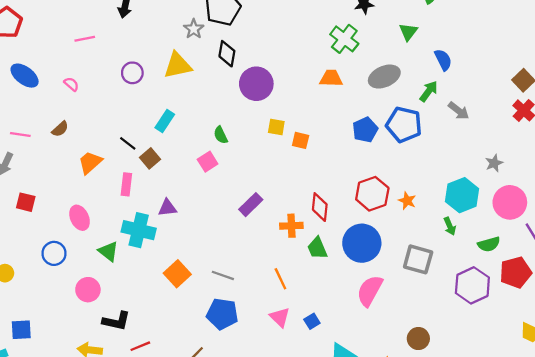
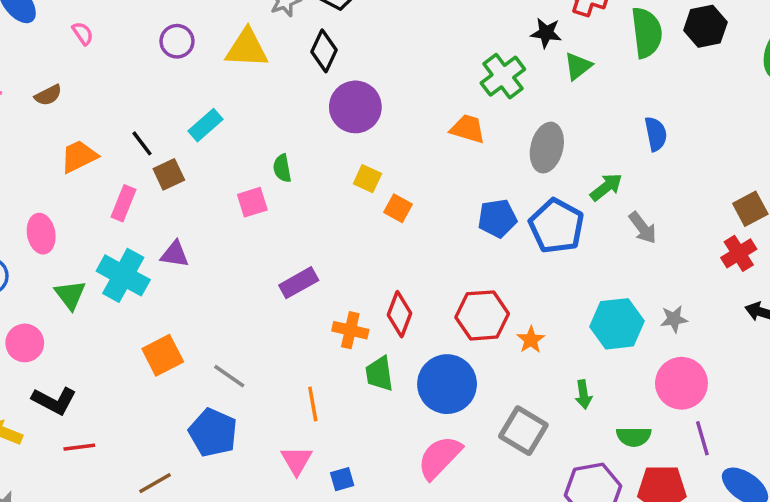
green triangle: (408, 32) -> (578, 66), moved
blue semicircle: (443, 60) -> (656, 134), moved
gray ellipse: (384, 77) -> (547, 148), turned -68
cyan hexagon: (462, 195) -> (617, 324), moved

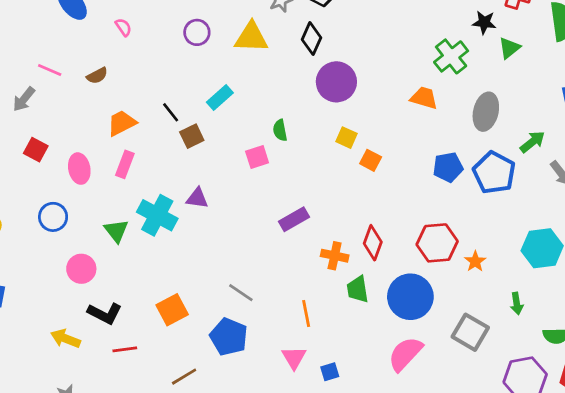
pink rectangle: (124, 203) -> (125, 164), moved
pink ellipse: (41, 234) -> (79, 169), moved
orange square: (163, 355) -> (172, 310), moved

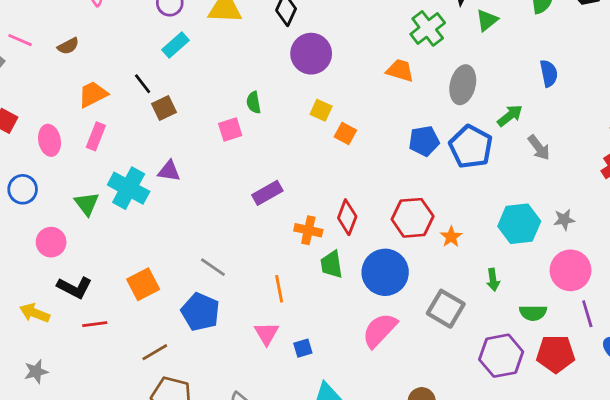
cyan rectangle: (220, 98) -> (175, 45), moved

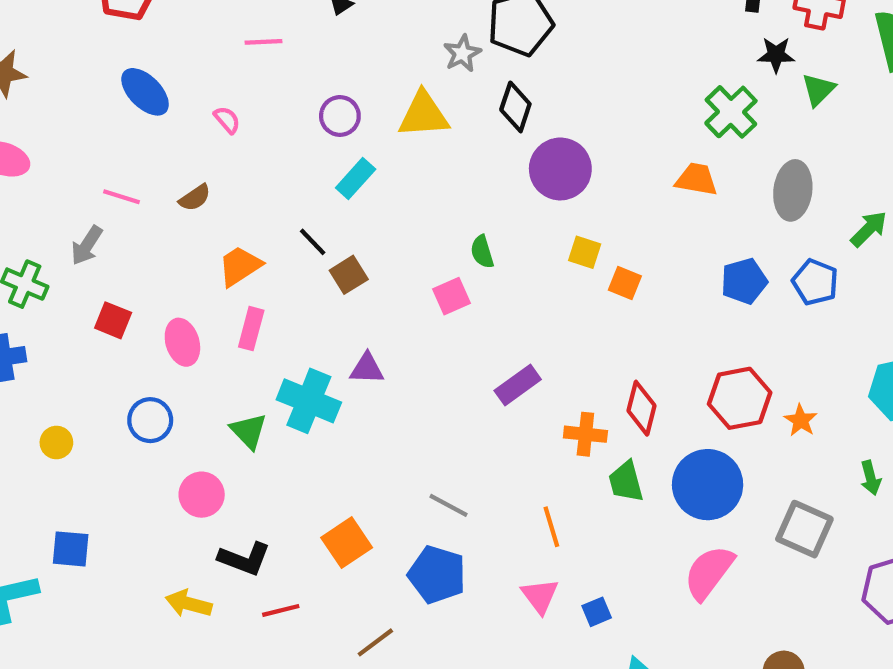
blue pentagon: (471, 147) -> (815, 282), size x0.7

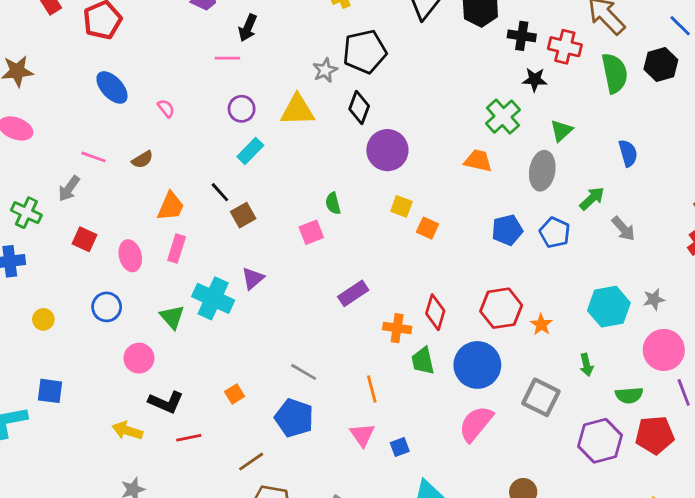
pink line: (263, 42) -> (227, 58), moved
green triangle: (818, 90) -> (561, 131), moved
orange trapezoid: (240, 266) -> (171, 206), turned 144
purple triangle: (367, 369) -> (253, 278), turned -45
orange square: (347, 543) -> (235, 394), size x0.6

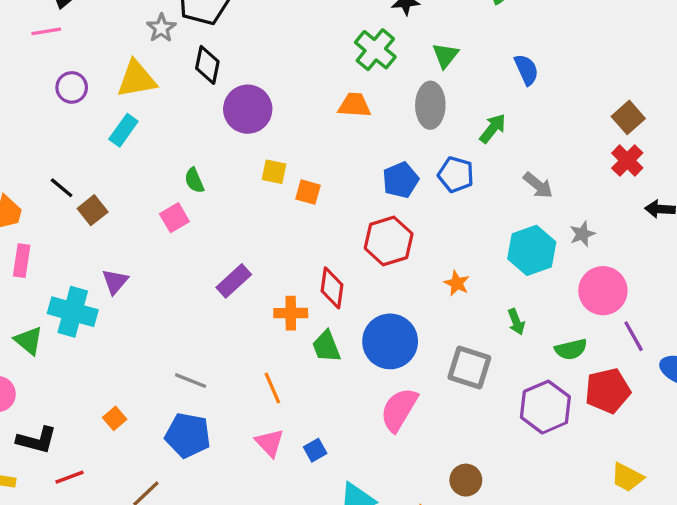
cyan rectangle: (250, 151) -> (123, 130), moved
gray arrow: (623, 229) -> (538, 185), moved
red hexagon: (501, 308) -> (389, 241), moved

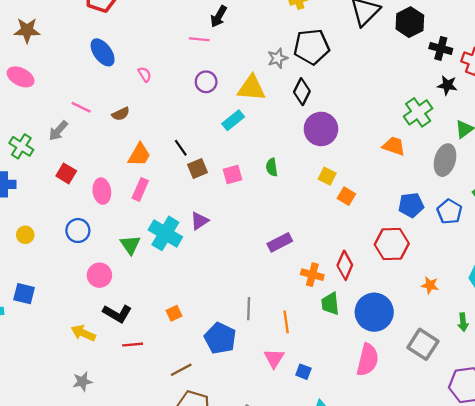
pink square: (174, 218) -> (233, 175), moved
orange star: (457, 283) -> (430, 285), turned -30
gray line: (191, 381) -> (249, 309), moved, turned 55
pink semicircle: (399, 410) -> (368, 360), turned 148
blue square: (315, 450) -> (303, 372), turned 35

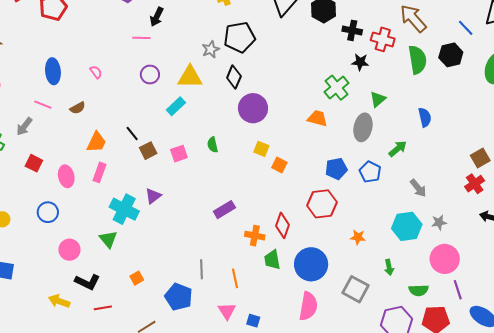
blue ellipse: (103, 52) -> (53, 71), moved, turned 35
green triangle: (130, 245) -> (108, 239), moved

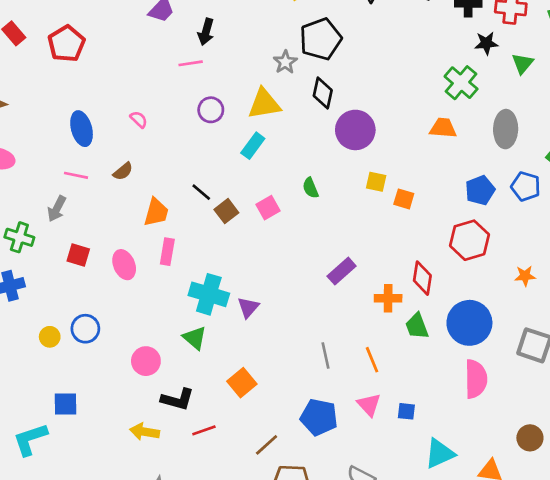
green triangle: (378, 99) -> (523, 63), moved
purple triangle: (153, 196) -> (248, 307), moved
blue circle: (48, 212) -> (85, 329), moved
orange square: (137, 278) -> (242, 383), size x1.5
blue pentagon: (179, 297) -> (319, 417), moved

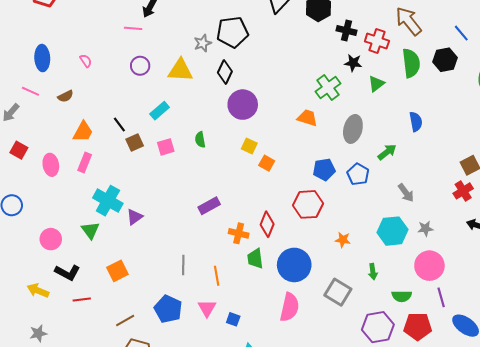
cyan rectangle: (253, 146) -> (160, 111), moved

